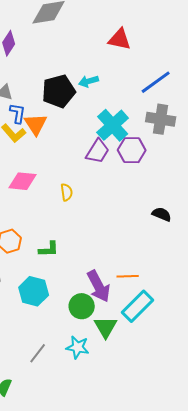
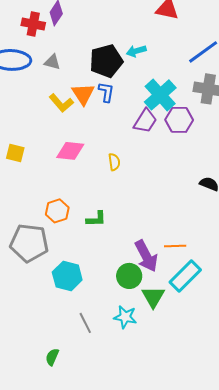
blue L-shape: (18, 113) -> (106, 92), moved
cyan hexagon: (34, 291) -> (67, 276), moved
gray line: (38, 353) -> (85, 323), turned -65

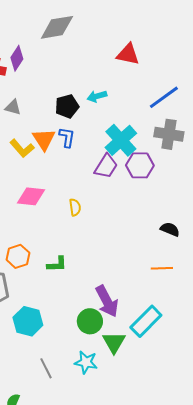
black pentagon: (106, 61) -> (67, 106), size x0.7
orange line: (175, 246) -> (162, 268), moved

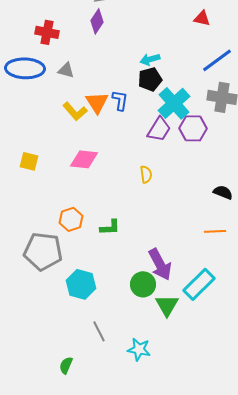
red triangle: (128, 54) -> (202, 18), moved, size x0.7
purple diamond: (17, 58) -> (97, 21), moved
black pentagon: (67, 106) -> (150, 79), moved
yellow semicircle: (75, 207) -> (146, 174), moved
cyan star: (86, 362) -> (139, 349), moved

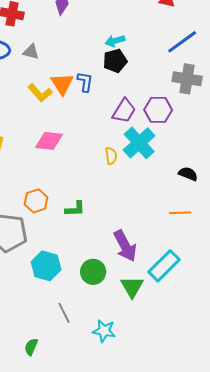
cyan cross: (174, 103) -> (139, 143), moved
green circle: (143, 284) -> (93, 272), moved

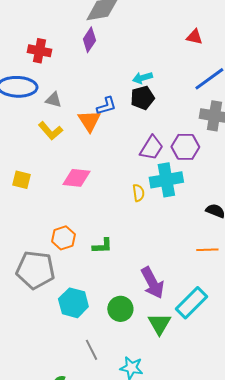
gray triangle: (31, 52) -> (53, 100), moved
blue L-shape: (85, 82) -> (106, 106), moved, turned 65
yellow L-shape: (40, 93) -> (50, 131), moved
cyan cross: (139, 143) -> (166, 180), turned 32

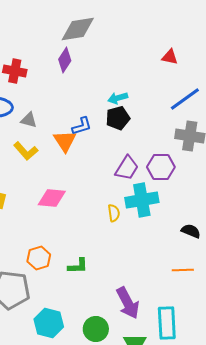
cyan rectangle: (191, 303) -> (167, 323), turned -48

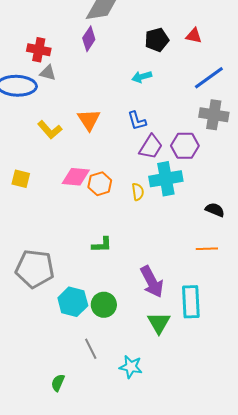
black pentagon: (118, 118) -> (157, 40), moved
gray triangle: (29, 120) -> (48, 73), moved
blue L-shape: (82, 126) -> (137, 121), moved, turned 90
orange hexagon: (39, 258) -> (100, 184), moved
green circle: (96, 329) -> (104, 305), moved

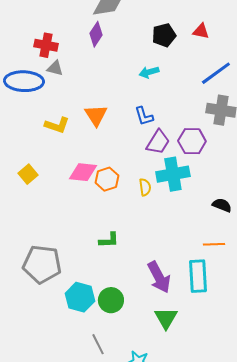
yellow L-shape: (50, 130) -> (57, 125), turned -30
yellow square: (21, 179) -> (28, 174), turned 36
cyan rectangle: (191, 302) -> (198, 276), moved

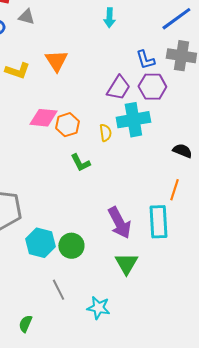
gray triangle: (55, 68) -> (26, 17), moved
cyan arrow: (149, 72) -> (109, 18), turned -72
blue L-shape: (144, 116) -> (145, 60), moved
green L-shape: (109, 240) -> (80, 163), moved, turned 65
orange line: (214, 244) -> (174, 190), turned -70

